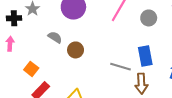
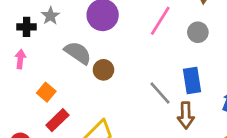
gray semicircle: (55, 37) -> (78, 53), size x1.5
gray line: (121, 67) -> (160, 93), turned 30

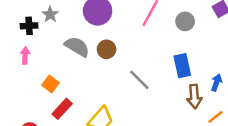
brown circle: (103, 70) -> (107, 49), moved
gray line: (160, 93) -> (139, 80), moved
brown arrow: (186, 115) -> (194, 96), moved

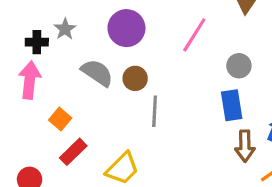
gray circle: (185, 21) -> (239, 66), moved
pink arrow: (25, 55) -> (30, 80), size x1.6
gray line: (139, 80) -> (155, 111), moved, turned 45

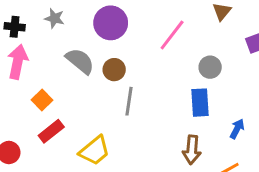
gray star: (65, 29) -> (54, 18), turned -30
black cross: (37, 42) -> (15, 27), moved
brown arrow: (245, 146) -> (192, 150), moved

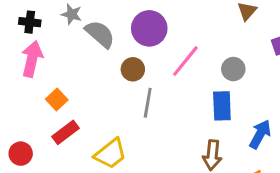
purple circle: (111, 23) -> (149, 28), moved
pink line: (172, 35) -> (185, 61), moved
gray semicircle: (80, 61) -> (100, 34), moved
blue arrow: (237, 129) -> (260, 134), size x1.4

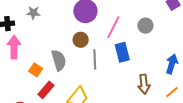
gray semicircle: (100, 34) -> (59, 60), moved, turned 45
blue rectangle: (222, 106) -> (122, 52), moved

